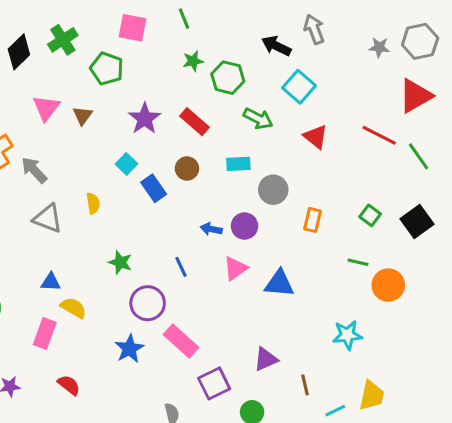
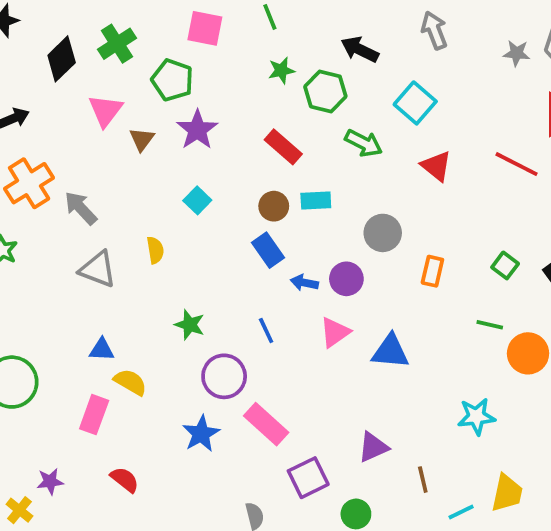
black arrow: (276, 46) -> (360, 49), moved
pink triangle: (46, 108) -> (106, 111), moved
purple star: (145, 119) -> (197, 130), moved
cyan rectangle: (238, 164) -> (316, 200), moved
blue rectangle: (154, 188) -> (268, 250), moved

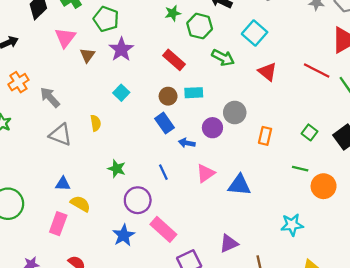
orange cross: (29, 183) -> (18, 82), size x0.7
purple circle: (346, 279) -> (212, 128), moved

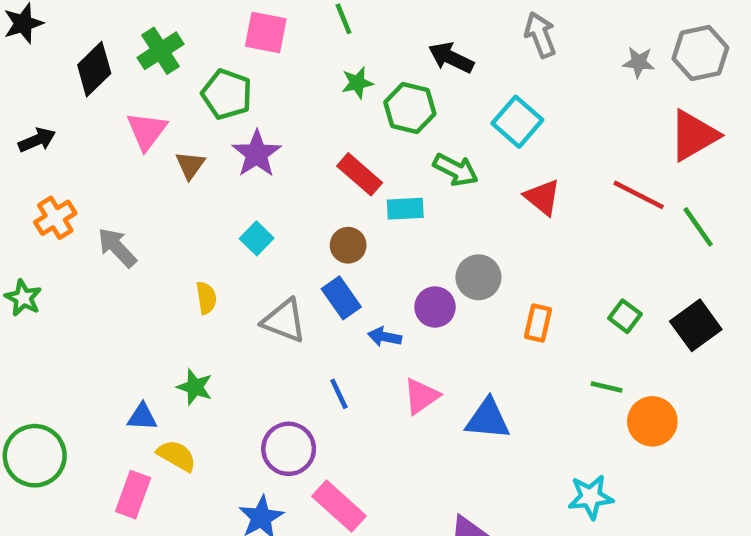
cyan rectangle: (194, 93) -> (405, 209), moved
gray triangle: (60, 135) -> (284, 321), moved
green star: (117, 169) -> (195, 387), moved

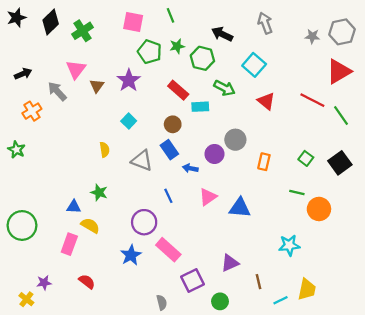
black diamond: (94, 69) -> (51, 22), moved
green pentagon: (227, 94) -> (150, 52), moved
gray arrow: (117, 248) -> (57, 91), moved

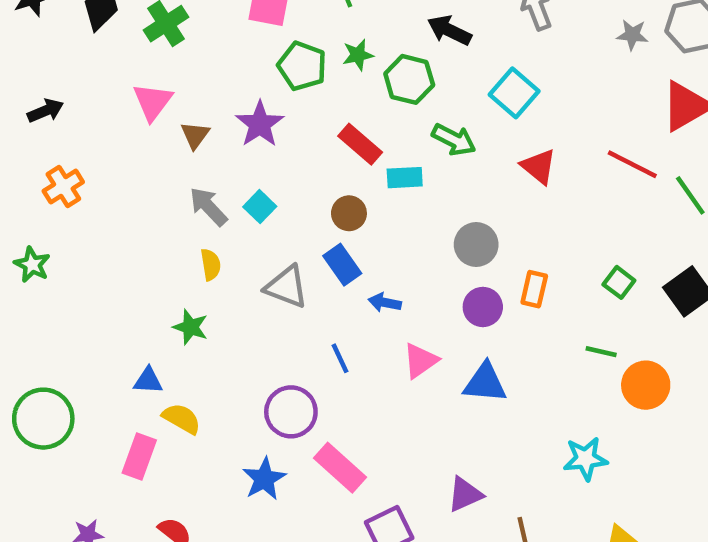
gray arrow: (57, 91) -> (208, 207), moved
purple circle: (214, 154) -> (483, 307), moved
green star: (99, 192) -> (191, 327), moved

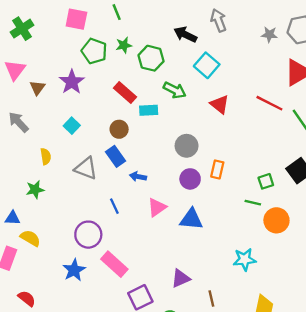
black arrow: (449, 30) -> (185, 35), moved
gray arrow: (208, 207) -> (18, 122), moved
green square: (619, 282) -> (266, 181), moved, turned 35
green star: (191, 327) -> (35, 190), turned -30

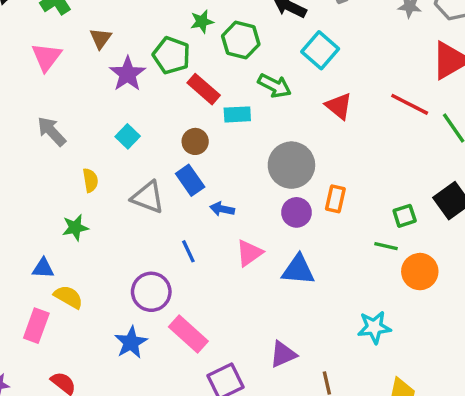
green pentagon: (94, 51) -> (171, 55), moved
brown triangle: (37, 88) -> (101, 38), moved
gray circle: (187, 146) -> (291, 165), size x1.4

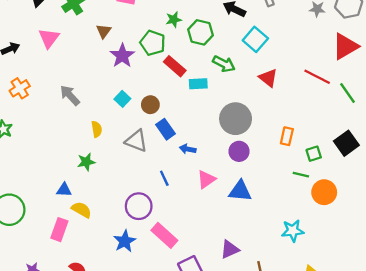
pink triangle: (46, 57) -> (49, 38), moved
brown circle: (195, 141) -> (150, 105), moved
orange rectangle: (335, 199) -> (287, 136), moved

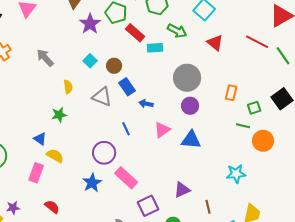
blue triangle: (64, 190) -> (40, 139), turned 32

